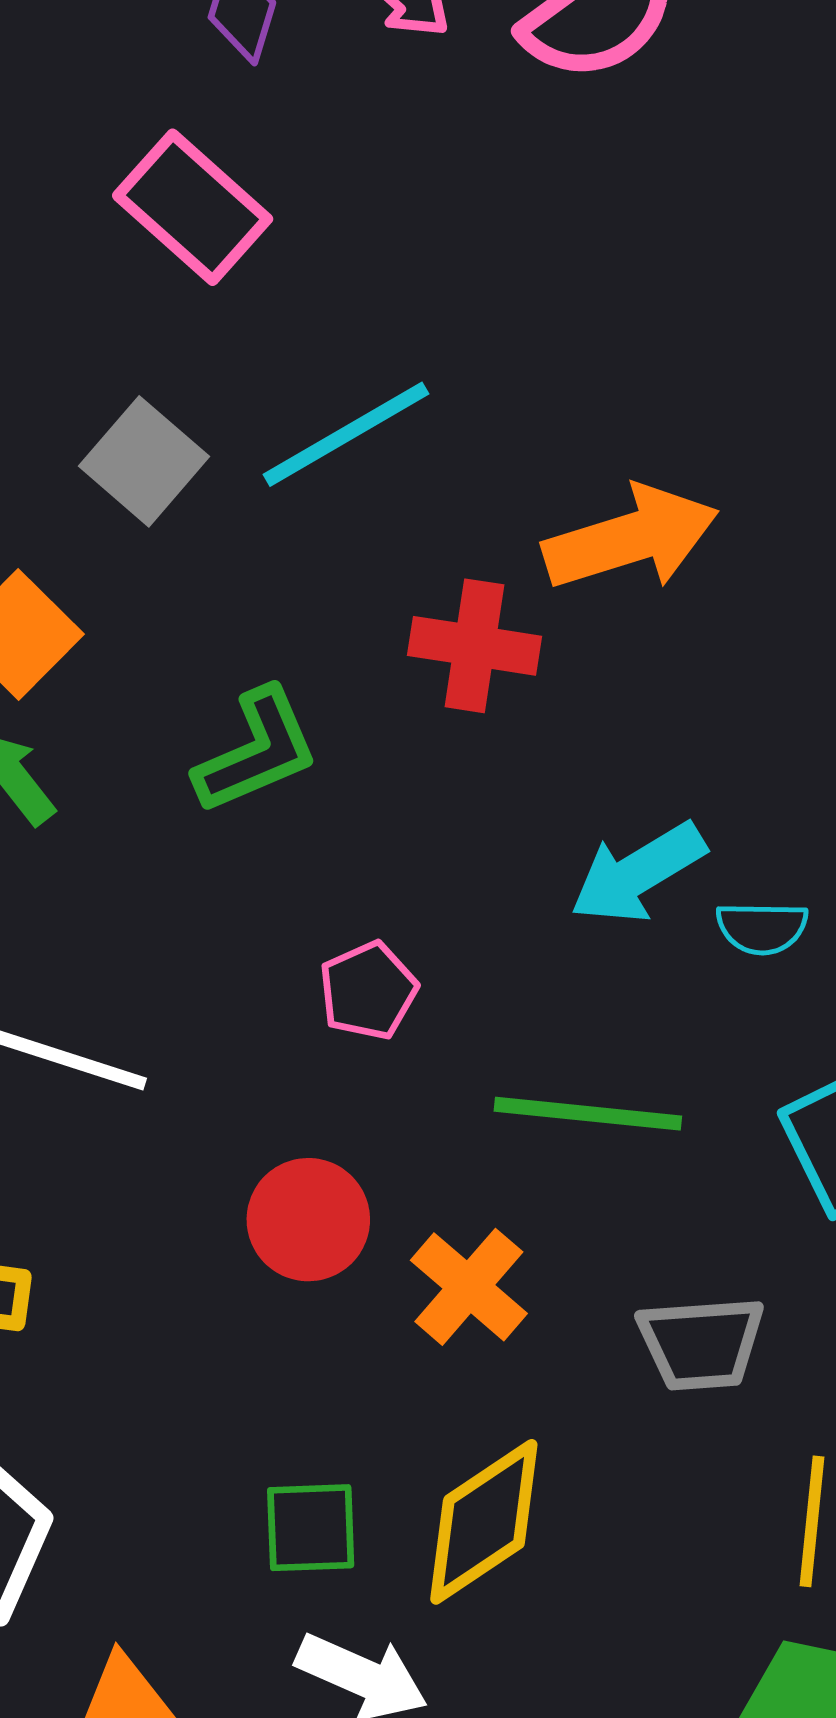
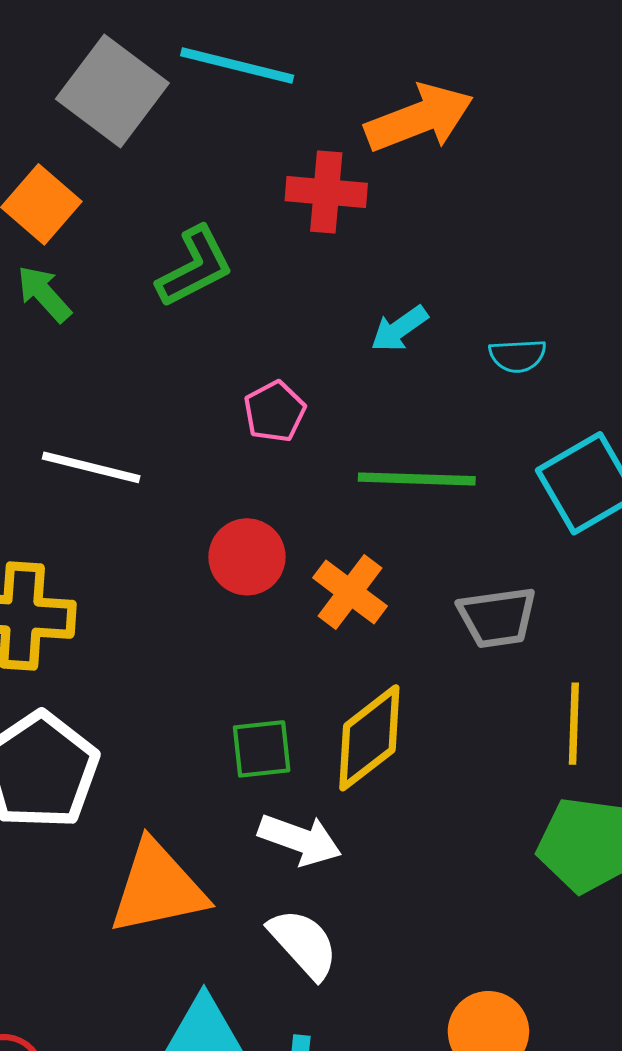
cyan line: (346, 434) -> (237, 66), turned 48
gray square: (144, 461) -> (112, 91), size x1.4
cyan arrow: (638, 873) -> (399, 329), moved, size x0.7

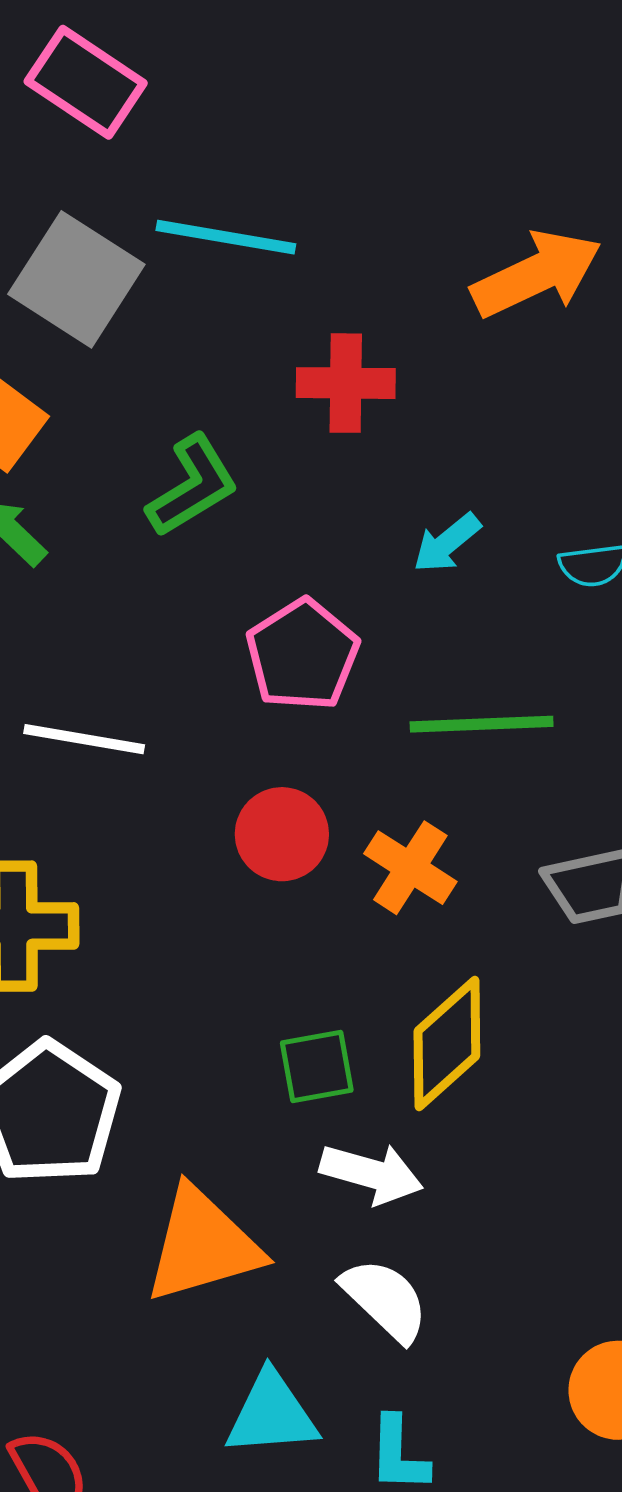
orange arrow: (419, 118) -> (537, 274), moved
pink pentagon: (275, 412) -> (302, 655), size x1.5

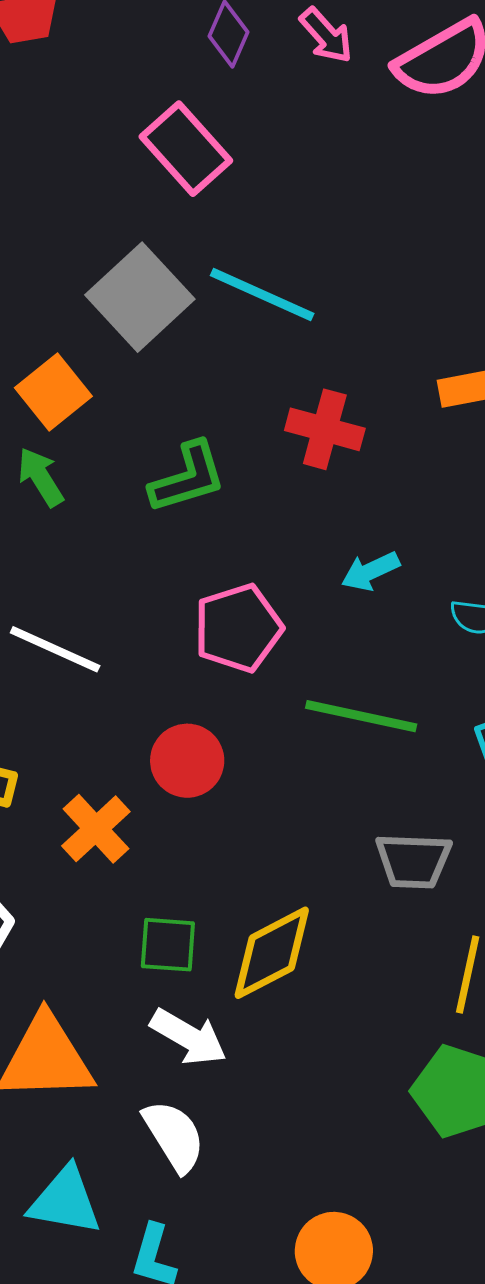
orange cross: (410, 868) -> (96, 829), moved

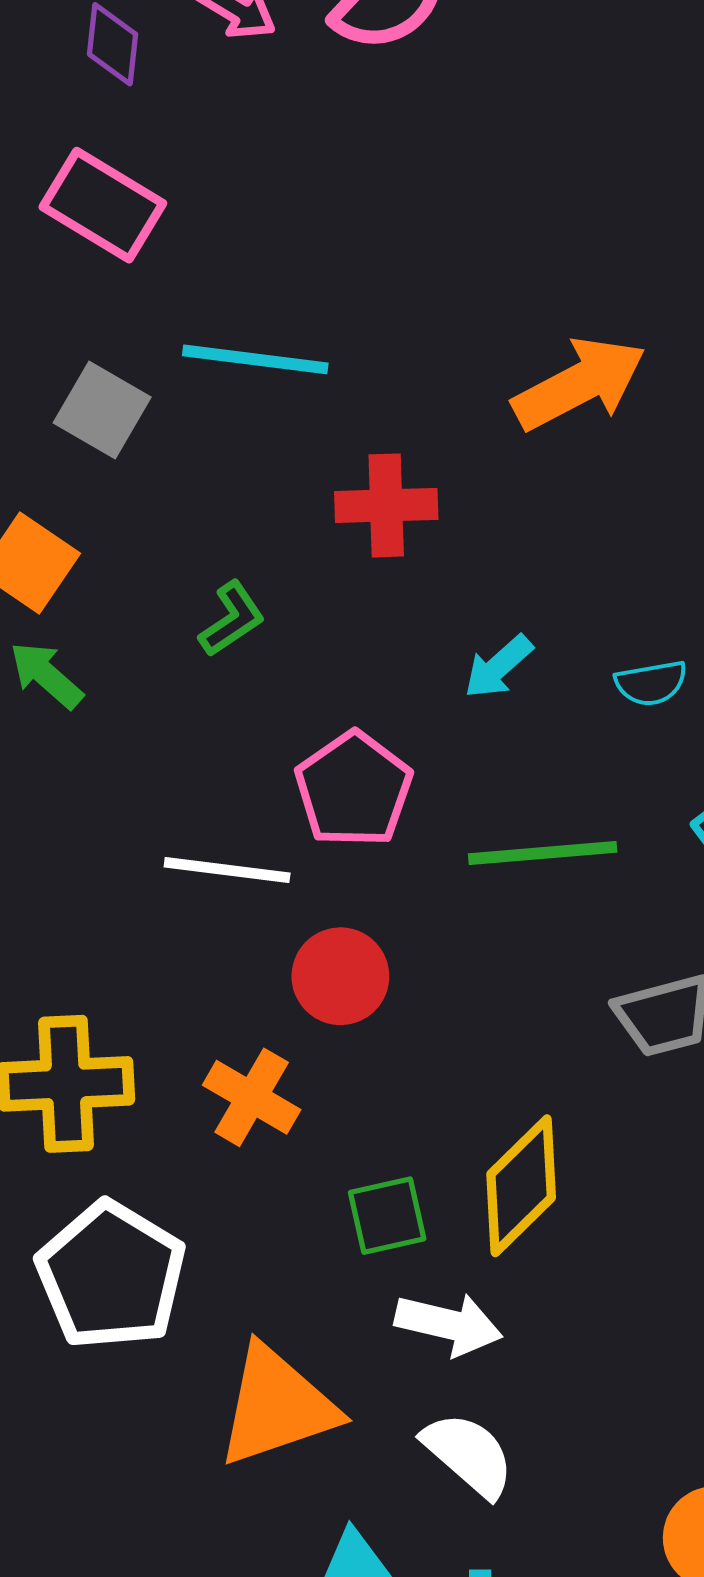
gray square: (140, 297) -> (102, 410), size x0.7
green L-shape: (188, 478) -> (232, 619), size x0.7
white line: (55, 649) -> (227, 870), moved

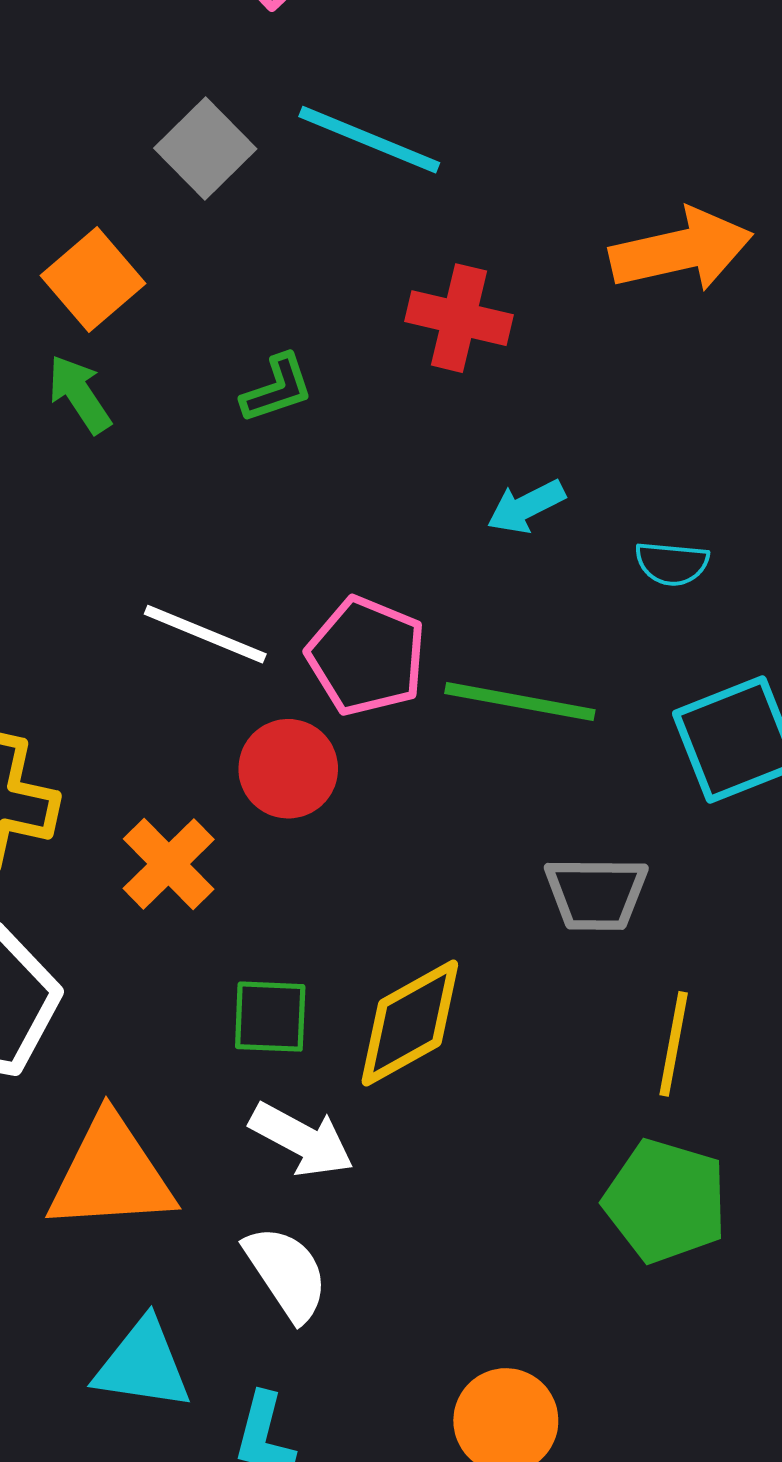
pink pentagon: (354, 789) -> (366, 656), moved, turned -30

